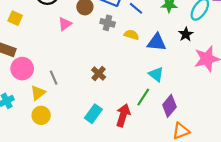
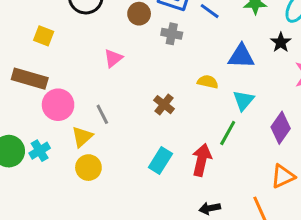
pink triangle: (65, 24) -> (113, 58), moved
yellow semicircle: (131, 35) -> (208, 82), moved
cyan triangle: (156, 74) -> (243, 100), turned 35
purple diamond: (169, 106) -> (281, 128), moved

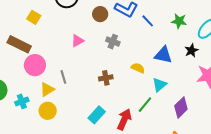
gray cross: (172, 34) -> (113, 42), moved
brown cross: (164, 105) -> (106, 78), turned 32
cyan cross: (40, 151) -> (22, 101), moved

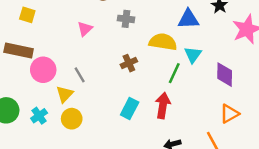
yellow semicircle: (138, 68) -> (163, 42), size x1.6
green line: (145, 105) -> (174, 73), moved
purple diamond: (181, 108) -> (225, 75), turned -30

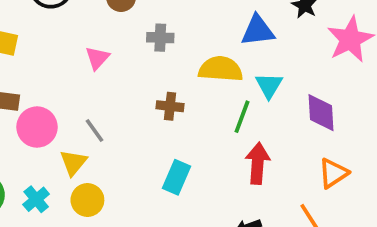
brown cross: (129, 63) -> (170, 106), turned 35
red arrow: (163, 105) -> (258, 163), moved

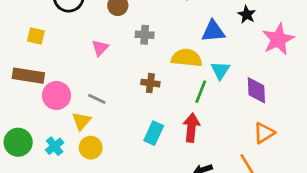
gray line: (95, 130) -> (97, 99), turned -30
red arrow: (258, 163) -> (191, 128), moved

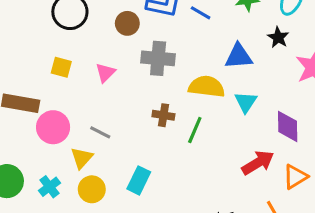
gray cross: (145, 35) -> (158, 58), size x1.5
yellow square: (36, 36) -> (61, 67), moved
green line: (201, 92) -> (195, 130), moved
red arrow: (191, 128) -> (258, 163), moved, turned 52
cyan rectangle: (154, 133) -> (139, 180), moved

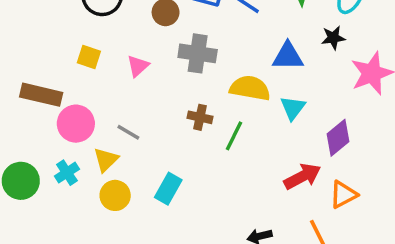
black star: (278, 37) -> (333, 38), turned 30
purple diamond: (288, 126) -> (338, 138), turned 48
cyan cross: (49, 187) -> (67, 173), moved

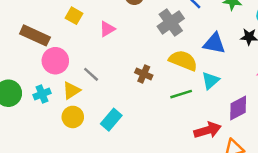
gray cross: (198, 53) -> (171, 22), moved, turned 35
green line: (234, 136) -> (181, 94), moved, turned 35

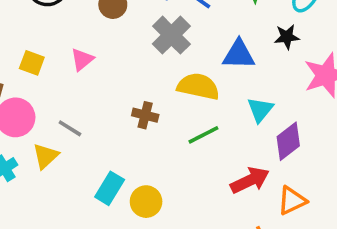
yellow square: (74, 16) -> (32, 63), moved
cyan triangle: (211, 80) -> (260, 110), moved
yellow circle: (73, 117) -> (146, 202), moved

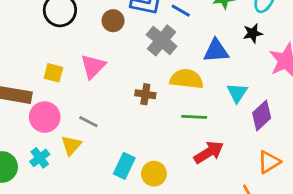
pink triangle: (82, 59) -> (93, 66), size x1.4
brown cross: (145, 115) -> (145, 94), moved
green line: (203, 135) -> (194, 117), turned 35
red arrow: (250, 180) -> (209, 152), moved

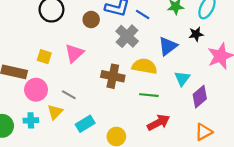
blue triangle: (216, 51) -> (168, 46), turned -36
brown cross: (145, 94) -> (113, 76), size x1.5
cyan cross: (40, 158) -> (31, 120), turned 32
cyan rectangle: (124, 166) -> (85, 124), moved, turned 30

